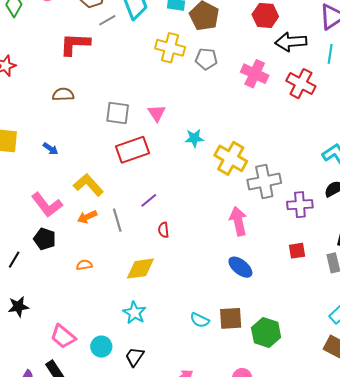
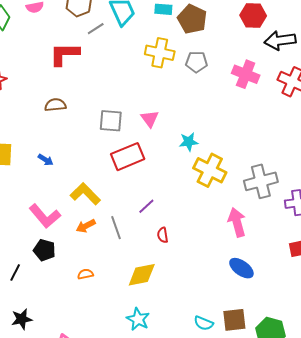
yellow cross: (231, 158) -> (210, 170), moved

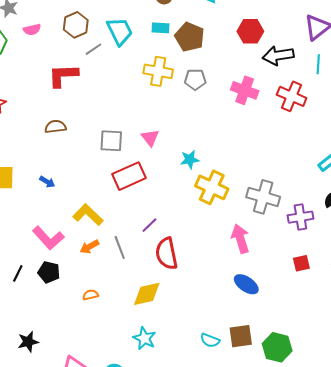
gray cross: (261, 181) -> (263, 197), turned 32
red semicircle: (163, 235) -> (167, 254), size x2.0
black line: (15, 272) -> (18, 273), moved

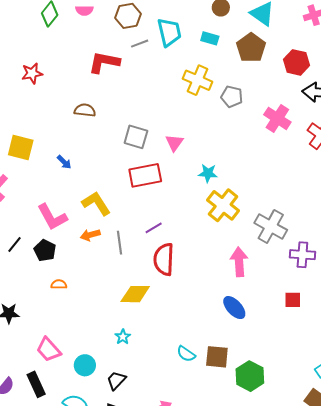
brown pentagon: (190, 37) -> (251, 48), moved
orange semicircle: (91, 295) -> (59, 284), moved
cyan star: (144, 338) -> (123, 337), size x0.7

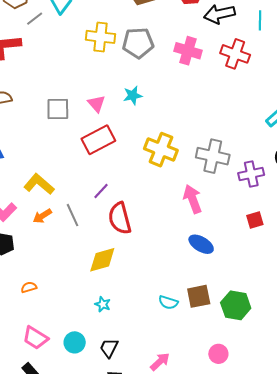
gray pentagon: (232, 97) -> (138, 43), size x1.4
cyan star: (208, 173) -> (133, 95), moved
red rectangle: (145, 175) -> (98, 140), moved
orange semicircle: (59, 284) -> (29, 287), moved

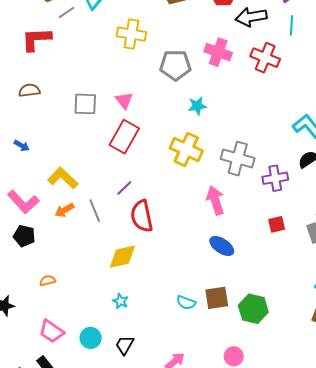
gray pentagon: (138, 43) -> (175, 65), moved
cyan star: (133, 95) -> (197, 106), moved
red rectangle: (98, 140) -> (124, 137), turned -36

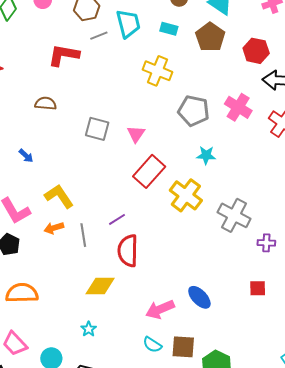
red rectangle: (124, 137) -> (149, 171), moved
purple cross: (275, 178) -> (266, 243), size x0.7
pink arrow: (215, 200) -> (160, 309), moved, turned -108
orange semicircle: (48, 281) -> (22, 293), size x2.0

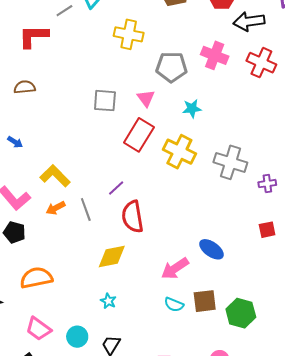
gray square: (97, 129) -> (105, 101), moved
pink triangle: (136, 134) -> (146, 98), moved

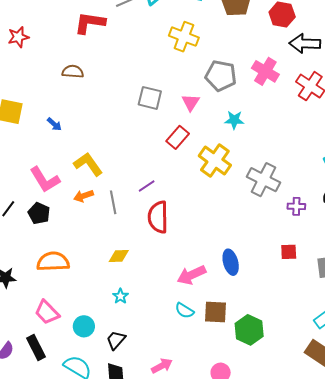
red rectangle: (139, 135) -> (178, 137), size x0.7
blue ellipse: (212, 249) -> (231, 262), turned 30
yellow diamond: (112, 257) -> (119, 256), moved, size x0.7

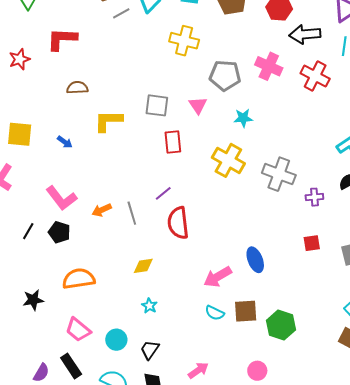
red L-shape: (90, 23) -> (62, 39), moved
red rectangle: (178, 137) -> (173, 142), moved, turned -40
yellow L-shape: (88, 164) -> (108, 121), moved, turned -48

